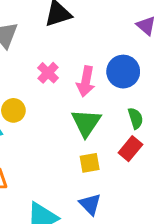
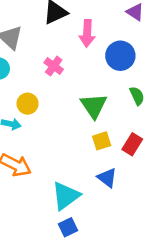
pink arrow: (86, 81) -> (87, 33), moved
red rectangle: (130, 149) -> (132, 144), moved

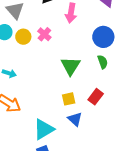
blue circle: (120, 56) -> (103, 37), moved
yellow circle: (28, 104) -> (23, 37), moved
yellow square: (102, 141) -> (69, 99), moved

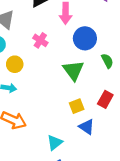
yellow circle: (23, 37) -> (15, 64), moved
blue circle: (103, 37) -> (85, 38), moved
cyan triangle: (44, 129) -> (55, 143), size x0.7

